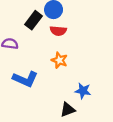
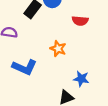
red semicircle: (58, 31) -> (80, 21), moved

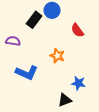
red semicircle: (80, 21) -> (77, 30), turned 48

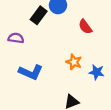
orange star: (57, 56) -> (74, 62), moved
blue star: (78, 83) -> (97, 72), moved

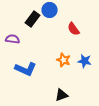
blue star: (97, 72) -> (85, 61), moved

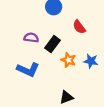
black rectangle: (33, 19) -> (53, 44), moved
purple semicircle: (13, 39) -> (31, 38), moved

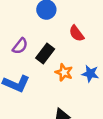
purple semicircle: (31, 38) -> (20, 46), turned 120

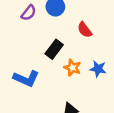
purple semicircle: (20, 46) -> (29, 13), moved

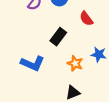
orange star: (72, 68) -> (75, 63), moved

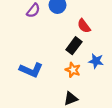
black rectangle: (58, 37) -> (74, 46), moved

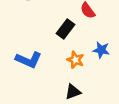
black rectangle: (74, 46) -> (66, 29), moved

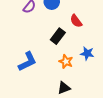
blue L-shape: (29, 60) -> (27, 62), turned -50

